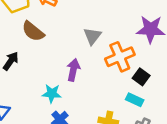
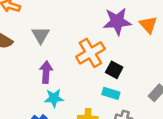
gray triangle: (92, 36) -> (41, 35), moved
cyan star: (52, 93) -> (54, 98), moved

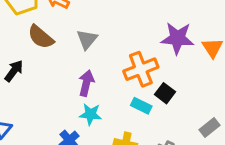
cyan rectangle: (111, 93) -> (141, 106), moved

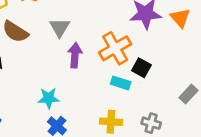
purple arrow: (86, 83) -> (75, 55), moved
cyan star: (90, 114) -> (49, 98), moved

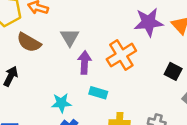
black square: (141, 68) -> (173, 71), moved
cyan rectangle: (121, 83) -> (98, 93), moved

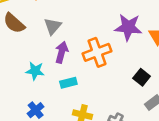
cyan rectangle: (98, 93) -> (68, 83), turned -42
cyan star: (61, 103) -> (35, 71), moved

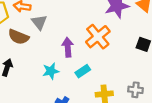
gray triangle: (53, 26) -> (39, 22), moved

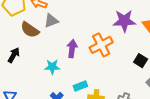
gray triangle: (39, 22) -> (51, 21), turned 35
cyan rectangle: (83, 71) -> (80, 86), moved

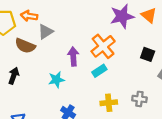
cyan rectangle: (80, 86) -> (99, 71), moved

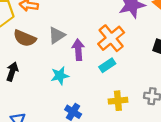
gray triangle: (46, 32) -> (57, 35), moved

